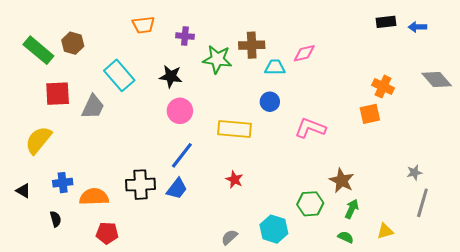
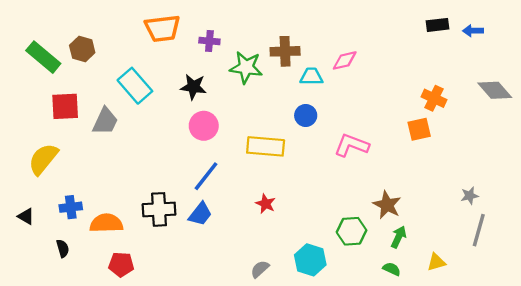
orange trapezoid: (144, 25) -> (162, 28), size x1.4

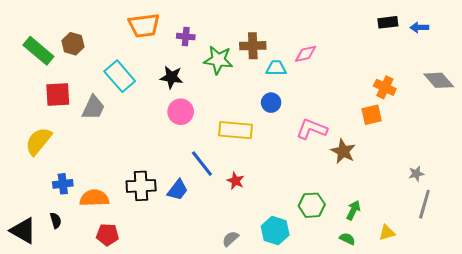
blue line: (206, 176) -> (202, 164), moved, turned -76
brown star: (387, 205) -> (343, 151), moved
black triangle: (26, 216) -> (23, 231), moved, size x1.8

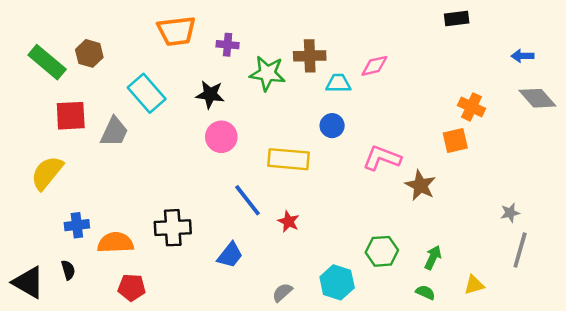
black rectangle: (388, 22) -> (457, 19), moved
blue arrow: (419, 27) -> (523, 56), moved
blue trapezoid: (178, 190) -> (230, 255), moved

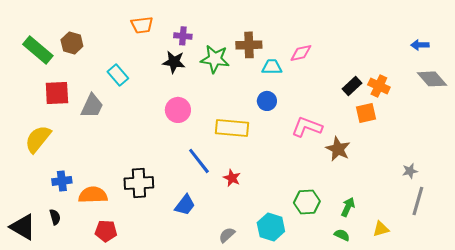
black rectangle: (457, 19) -> (352, 86), moved, turned -36
orange trapezoid: (176, 31) -> (142, 25), size x0.7
cyan rectangle: (147, 93) -> (118, 75), size x0.7
black star: (210, 94) -> (174, 62), moved

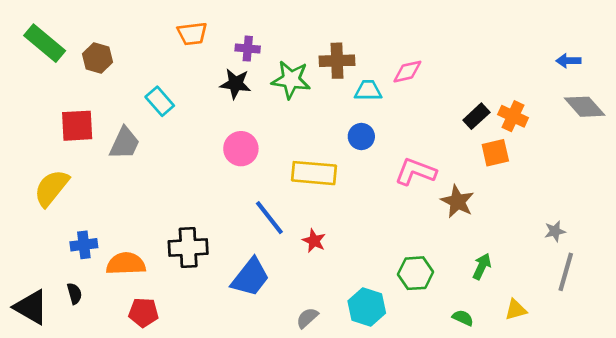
green rectangle: (38, 50) -> (45, 43), moved
blue trapezoid: (185, 205) -> (250, 277), size x1.4
green arrow: (348, 207) -> (482, 266), moved

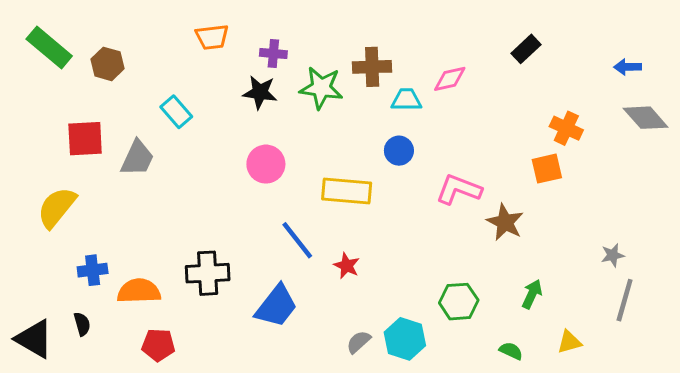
black rectangle: (476, 116) -> (526, 49), moved
gray semicircle: (307, 318) -> (359, 342), moved

